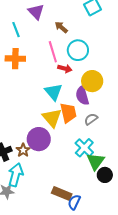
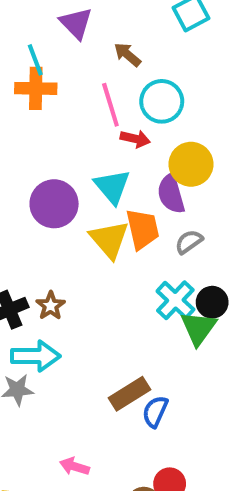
orange cross: (15, 59) -> (36, 88), moved
purple circle: (39, 139) -> (54, 204), moved
cyan arrow: (16, 175) -> (36, 356), turned 75
black circle: (105, 175) -> (212, 302), moved
brown rectangle: (62, 193) -> (130, 394), turned -54

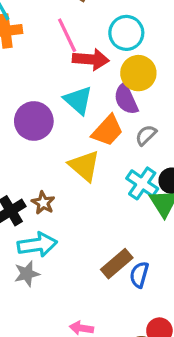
cyan circle: (162, 101) -> (126, 33), moved
red arrow: (135, 139) -> (91, 59), size x1.5
orange trapezoid: (143, 229) -> (107, 131), turned 64
yellow triangle: (109, 239) -> (84, 166), moved

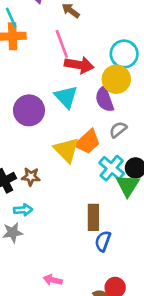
cyan circle: (126, 33) -> (124, 54), moved
orange trapezoid: (107, 131) -> (88, 142), moved
brown star: (43, 203) -> (31, 177), turned -30
cyan arrow: (37, 245) -> (23, 210), size x0.6
brown rectangle: (117, 264) -> (93, 217), moved, turned -55

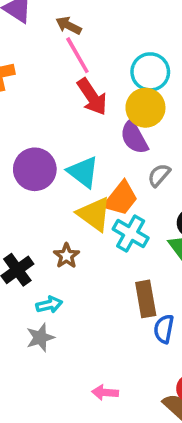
pink line: (62, 44) -> (77, 55), moved
red arrow: (79, 65) -> (92, 97), turned 56
cyan triangle: (66, 97) -> (83, 172), moved
cyan cross: (112, 168) -> (131, 233), moved
brown star: (31, 177) -> (66, 256), moved, turned -30

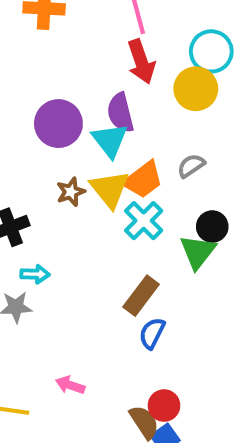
purple semicircle: (134, 137) -> (120, 113), moved
brown star: (66, 256) -> (71, 192), moved
brown rectangle: (146, 299) -> (141, 296), turned 32

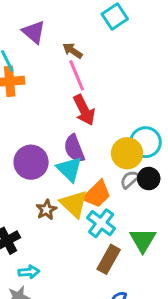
cyan circle: (211, 51) -> (145, 142), moved
yellow circle: (196, 89) -> (127, 153), moved
black circle: (212, 227) -> (149, 179), moved
brown rectangle: (141, 296) -> (109, 259), moved

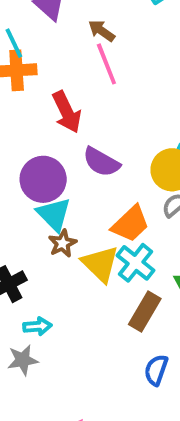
red arrow: (84, 110) -> (67, 112), moved
purple semicircle: (74, 148) -> (101, 162), turned -40
cyan triangle: (69, 169) -> (54, 214), moved
yellow triangle: (74, 204) -> (100, 264), moved

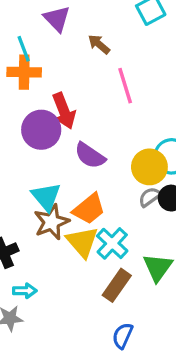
pink line: (106, 64) -> (125, 86), moved
purple circle: (43, 179) -> (41, 130), moved
orange trapezoid: (130, 224) -> (89, 209), moved
brown star: (63, 243) -> (52, 222), size x1.5

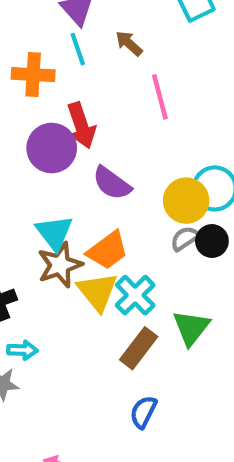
cyan line: (24, 49) -> (78, 49), moved

